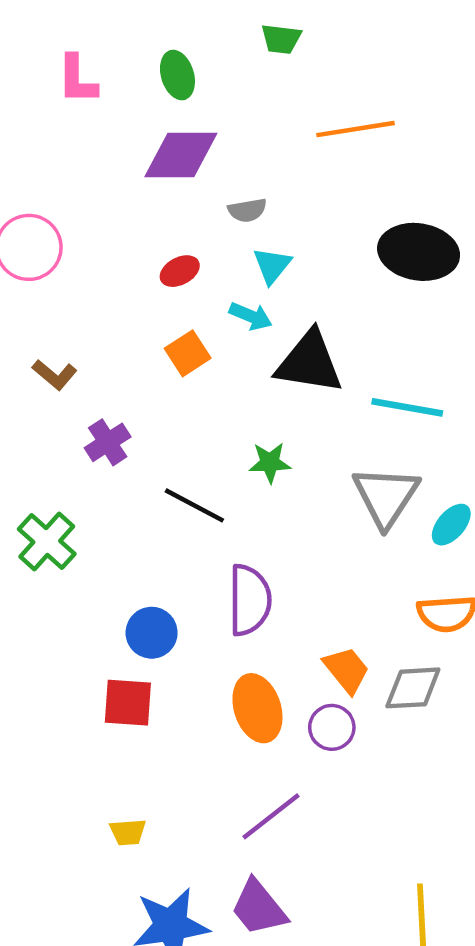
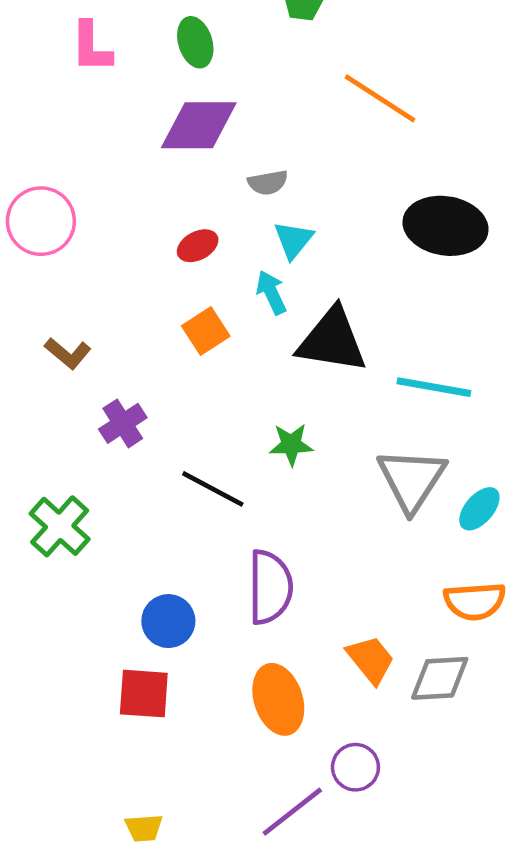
orange line: (355, 129) -> (380, 98), turned 42
cyan arrow: (251, 316) -> (271, 292), turned -138
purple circle: (332, 727) -> (355, 767), moved

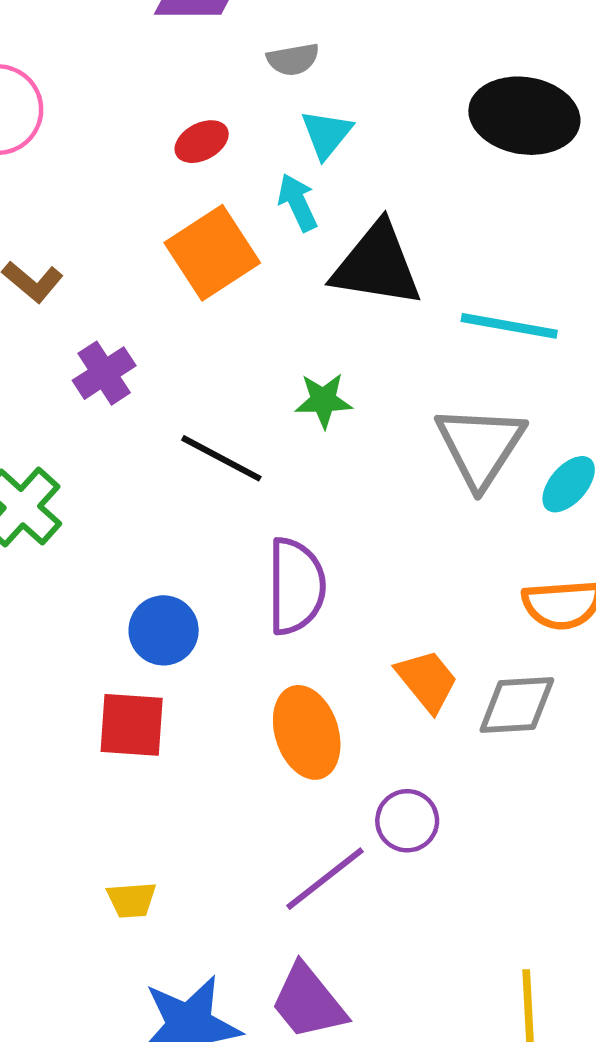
orange square: (206, 331) -> (212, 253), size x1.5

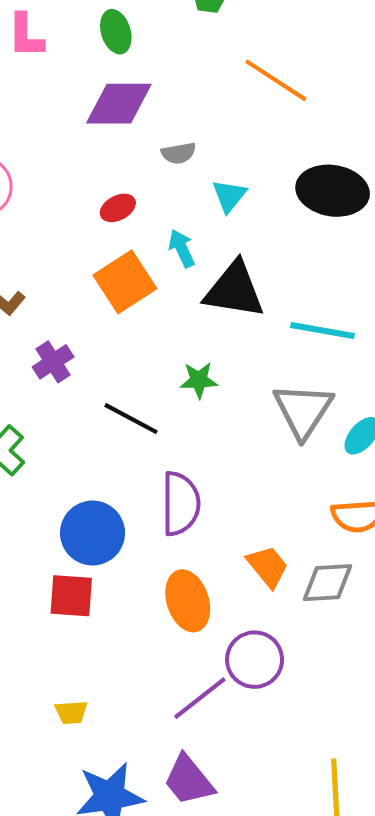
cyan triangle: (326, 134) -> (229, 196), moved
blue circle: (164, 630) -> (93, 533), size x1.4
purple circle: (407, 821) -> (255, 660), size x1.4

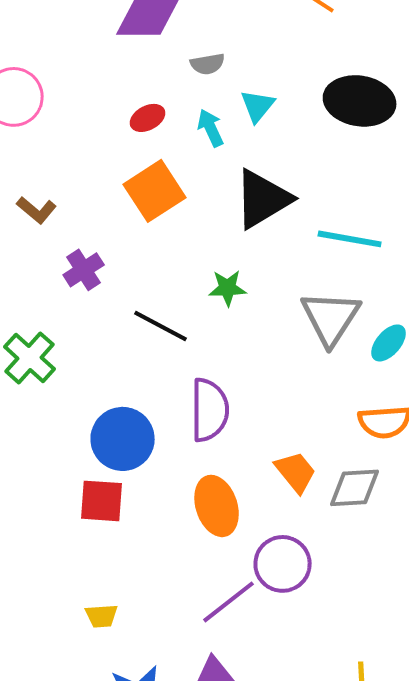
cyan arrow: (182, 248) -> (211, 128), moved
black triangle: (234, 290) -> (263, 199), turned -40

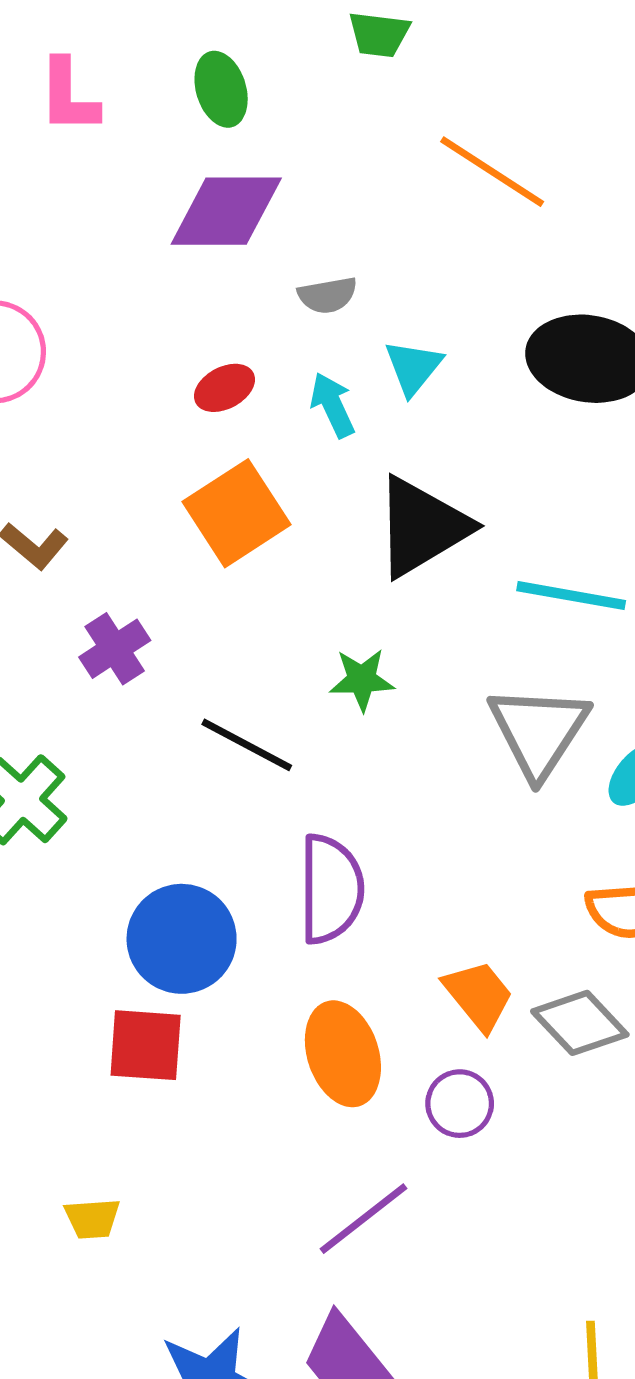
gray diamond: (355, 488) -> (580, 1023), turned 50
purple circle: (283, 564) -> (460, 1104), moved, size x0.7
yellow trapezoid: (102, 616) -> (92, 1219), moved

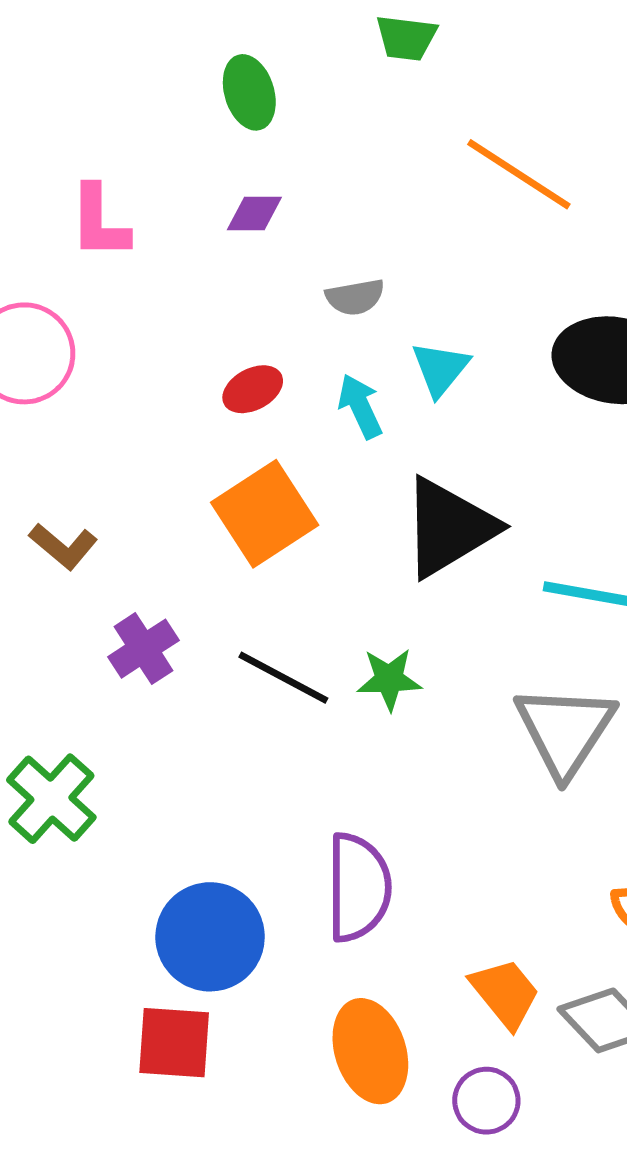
pink L-shape: (68, 96) -> (99, 222), moved
purple diamond: (226, 211) -> (254, 214), size x0.5
black line: (247, 745) -> (283, 678), moved

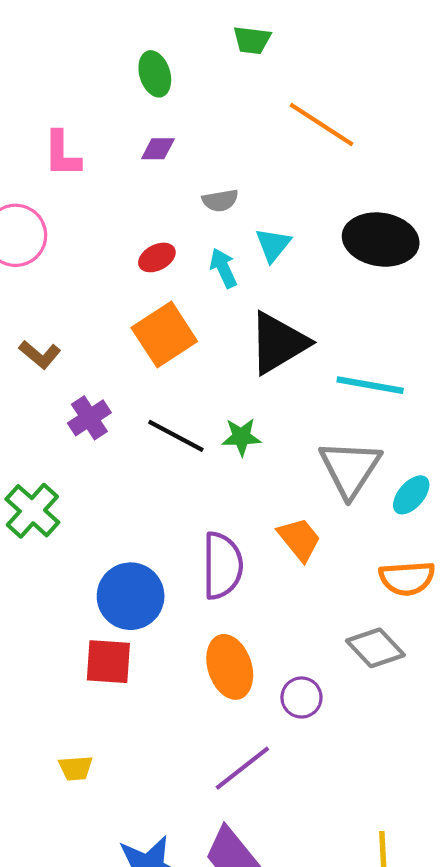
orange trapezoid: (505, 993) -> (299, 539), moved

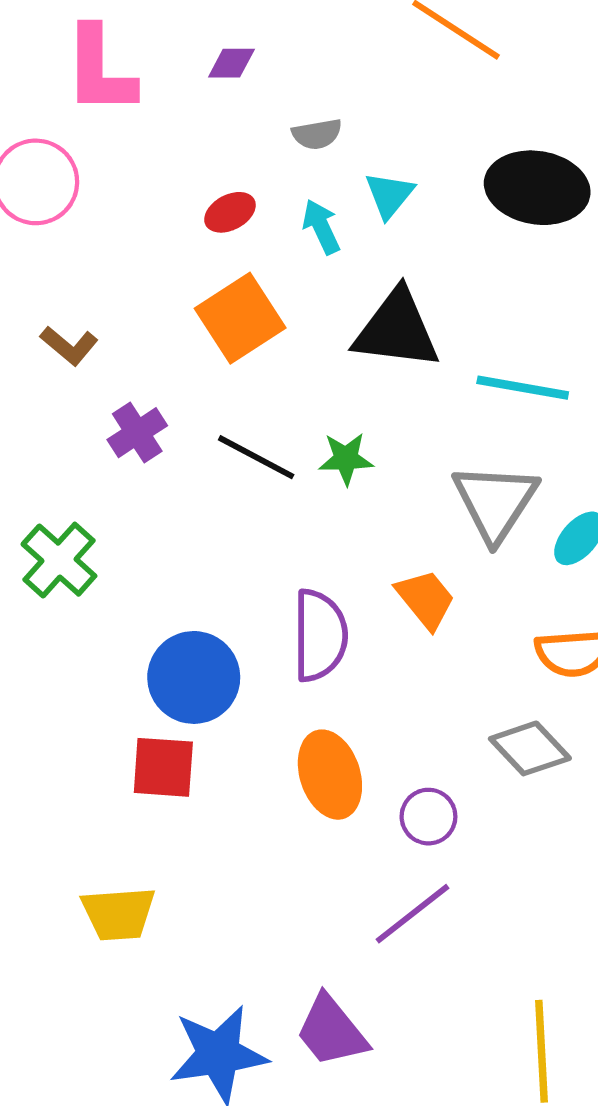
pink L-shape: (62, 154) -> (100, 70), size x1.4
black triangle: (278, 343) -> (397, 330), turned 38
yellow trapezoid: (76, 768) -> (118, 914), size x1.6
purple line: (242, 768) -> (413, 914), moved

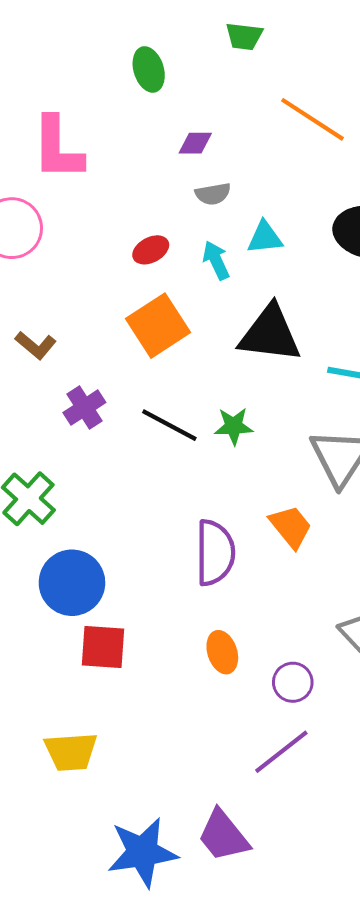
purple diamond: (231, 63) -> (195, 143), moved
cyan triangle: (389, 195) -> (265, 237), turned 45
blue circle: (194, 677) -> (72, 583), moved
orange ellipse: (330, 775) -> (222, 652), size x0.7

